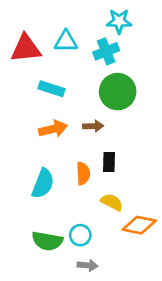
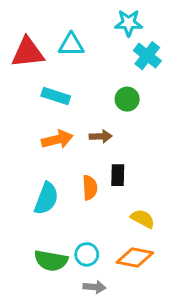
cyan cross: (106, 51) -> (147, 56), moved, turned -30
green circle: (118, 92) -> (127, 99), size x0.6
yellow semicircle: (112, 202) -> (143, 219), moved
orange diamond: (139, 225) -> (135, 258), moved

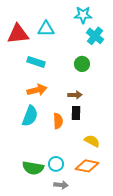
brown arrow: (101, 136) -> (75, 95), moved
cyan semicircle: (46, 198) -> (30, 116), moved

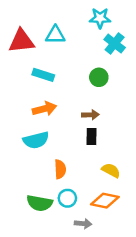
cyan semicircle: (30, 116) -> (36, 140), turned 55
orange semicircle: (58, 121) -> (60, 169), moved
gray arrow: (61, 185) -> (83, 224), moved

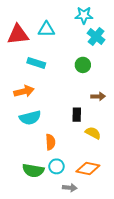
orange arrow: (44, 109) -> (24, 91), moved
brown arrow: (90, 115) -> (98, 96), moved
yellow semicircle: (111, 170) -> (93, 133), moved

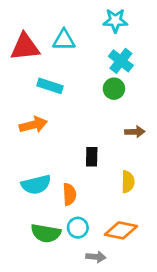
cyan cross: (96, 37) -> (121, 61), moved
black rectangle: (77, 115) -> (92, 157), moved
cyan semicircle: (30, 118) -> (36, 185), moved
yellow semicircle: (93, 133) -> (128, 182), turned 63

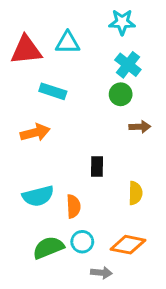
brown arrow: (135, 132) -> (140, 127), moved
green semicircle: (46, 233) -> (48, 248), turned 148

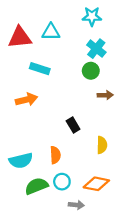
black rectangle: (97, 167) -> (73, 125), turned -32
cyan semicircle: (38, 196) -> (21, 161), moved

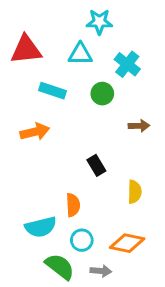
cyan star: (92, 16) -> (99, 22), moved
cyan triangle: (51, 32) -> (80, 54), moved
green circle: (91, 71) -> (102, 94), moved
cyan semicircle: (21, 161) -> (41, 227), moved
green semicircle: (36, 186) -> (60, 267), moved, turned 60

